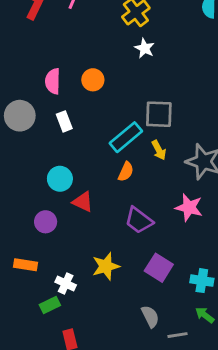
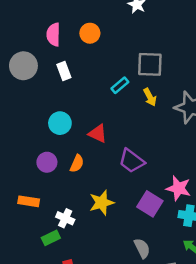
cyan rectangle: (126, 137) -> (120, 85), size x0.6
orange semicircle: (126, 172) -> (77, 164), moved
red triangle: (83, 202) -> (98, 134), moved
pink star: (189, 207) -> (179, 188), moved

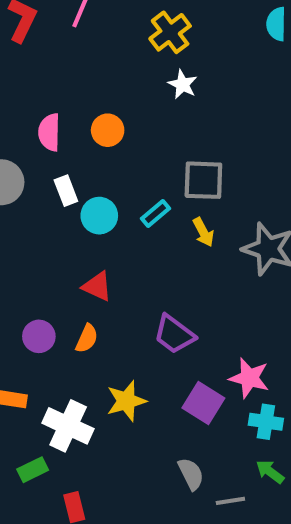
cyan circle: (60, 123) -> (99, 216), moved
red triangle: (98, 134) -> (97, 286), moved
white cross: (65, 218) -> (68, 426), size x1.6
green rectangle: (51, 238) -> (33, 470), moved

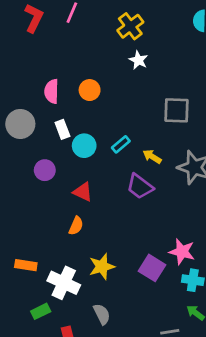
gray square: (203, 180) -> (176, 110), moved
yellow arrow: (203, 232) -> (152, 157), turned 150
purple trapezoid: (174, 334) -> (140, 186), moved
purple circle: (39, 336) -> (45, 170), moved
gray semicircle: (191, 474) -> (102, 314), moved

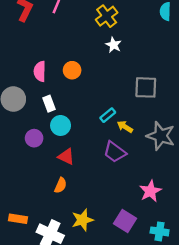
cyan rectangle: (121, 144) -> (108, 115), moved
cyan circle: (84, 146) -> (61, 125), moved
pink star: (182, 252) -> (150, 191), moved, turned 30

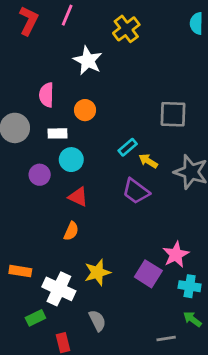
white star: (114, 45) -> (88, 61), moved, size x1.5
orange circle: (72, 70) -> (85, 110), moved
white rectangle: (49, 104) -> (57, 133), turned -70
pink star: (150, 191) -> (176, 255), moved

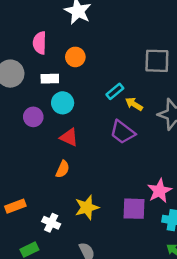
orange rectangle: (20, 271) -> (15, 206), turned -30
purple square: (148, 274) -> (134, 209), turned -30
white cross: (59, 289) -> (51, 223), size x0.6

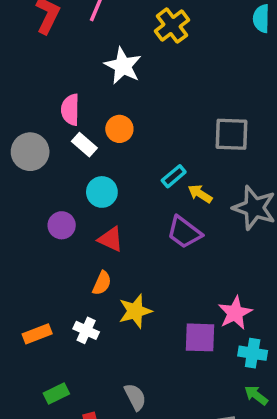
white rectangle: (50, 79) -> (84, 145), moved, turned 42
purple circle: (33, 117) -> (62, 225), moved
yellow star: (87, 207) -> (135, 311), moved
white cross: (51, 223) -> (86, 330), moved

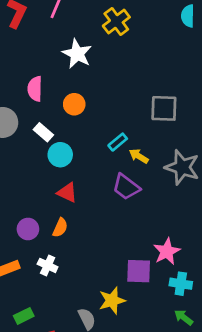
white rectangle: (84, 145) -> (43, 132), moved
purple circle: (62, 225) -> (28, 229), moved
yellow star: (135, 311) -> (112, 301), moved

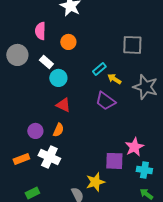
white cross: (48, 265) -> (49, 157), size x1.5

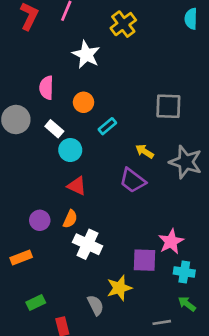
cyan rectangle: (99, 69) -> (107, 126), moved
white cross: (49, 157) -> (87, 244), moved

